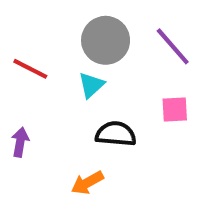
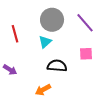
red line: (30, 69) -> (15, 34), turned 48
purple arrow: (20, 142) -> (10, 70), turned 112

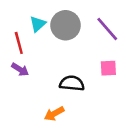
cyan triangle: (45, 42) -> (38, 24), moved
purple arrow: (10, 70) -> (20, 69), moved

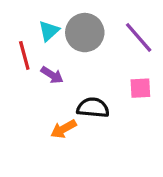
purple arrow: (20, 69) -> (52, 75), moved
orange arrow: (54, 114) -> (64, 129), moved

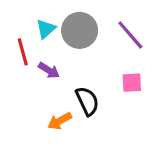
black semicircle: (93, 108) -> (87, 101), turned 60

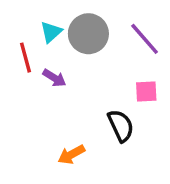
black semicircle: (87, 101) -> (121, 126), moved
orange arrow: (60, 121) -> (71, 155), moved

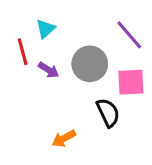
gray circle: (88, 34) -> (90, 64), moved
pink square: (146, 92) -> (131, 82), size x1.4

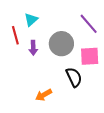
purple arrow: (49, 70) -> (33, 48), turned 56

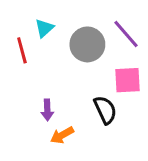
gray circle: (61, 44) -> (87, 44), moved
purple arrow: (33, 48) -> (47, 110), moved

